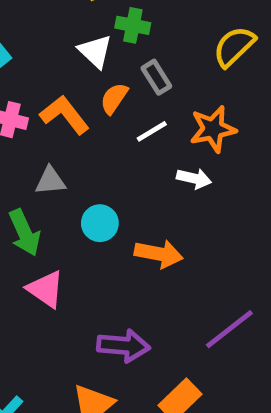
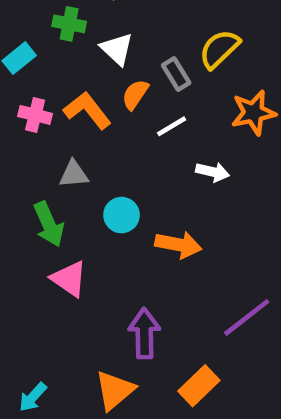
green cross: (133, 25) -> (69, 24), moved
yellow semicircle: (234, 47) -> (219, 49), moved
orange star: (213, 129) -> (253, 113), moved
purple arrow: (123, 346) -> (144, 333), turned -96

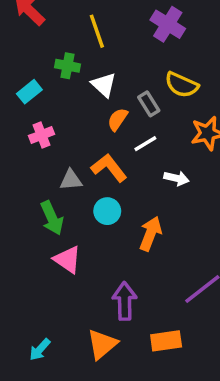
yellow semicircle: (219, 49) -> (182, 85), turned -112
orange L-shape: (87, 110) -> (109, 168), moved
pink cross: (35, 115) -> (42, 135), turned -35
orange arrow: (178, 245) -> (150, 234), turned -80
orange rectangle: (199, 386) -> (166, 341), turned 36

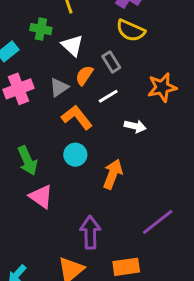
yellow semicircle: (182, 85) -> (131, 31), moved
pink cross: (42, 135) -> (19, 89), size x1.4
gray triangle: (71, 180) -> (59, 87), moved, turned -30

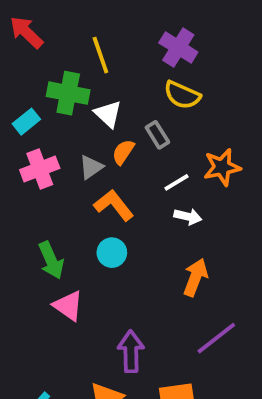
green cross: (41, 29) -> (68, 93), size x1.5
white line: (108, 96) -> (176, 182), moved
orange arrow: (113, 174) -> (195, 277), moved

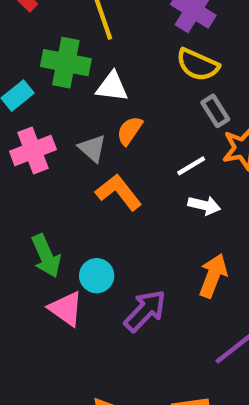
white triangle: (108, 114) -> (112, 87), turned -36
gray rectangle: (157, 135) -> (215, 111), moved
gray triangle: (91, 167) -> (92, 148), turned -44
cyan circle: (112, 253) -> (97, 276), moved
purple arrow: (131, 351) -> (145, 311), moved, turned 45

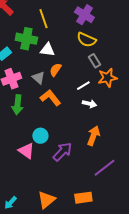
green arrow: (46, 256) -> (17, 105), moved, turned 30

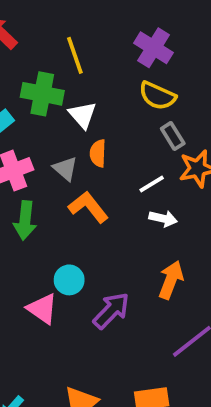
white triangle: (47, 50) -> (83, 115), turned 42
orange semicircle: (55, 70) -> (98, 153), turned -32

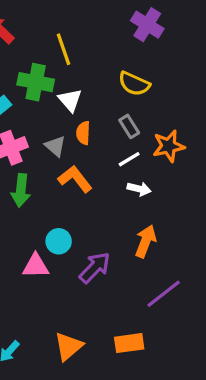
purple cross: (154, 48) -> (147, 25), moved
gray rectangle: (173, 136) -> (129, 126), moved
pink triangle: (42, 309) -> (36, 266), turned -36

